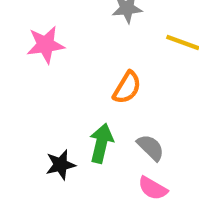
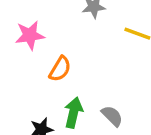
orange semicircle: (127, 88) -> (60, 69), moved

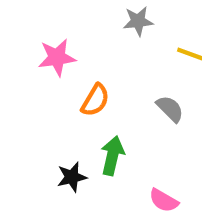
gray semicircle: (112, 116) -> (170, 109), moved

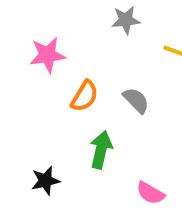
gray semicircle: (170, 109) -> (136, 100), moved
black star: (72, 177) -> (45, 181), moved

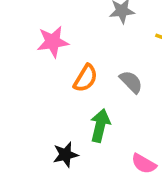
black star: (45, 181) -> (66, 155), moved

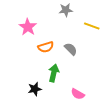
pink star: (53, 42) -> (28, 27), turned -30
orange semicircle: (86, 78) -> (46, 47), turned 42

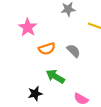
green arrow: (54, 73) -> (55, 76), turned -72

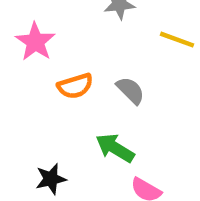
green arrow: (55, 76) -> (115, 148), moved

